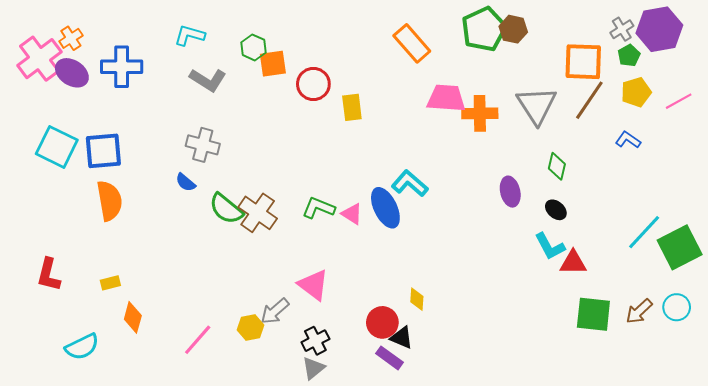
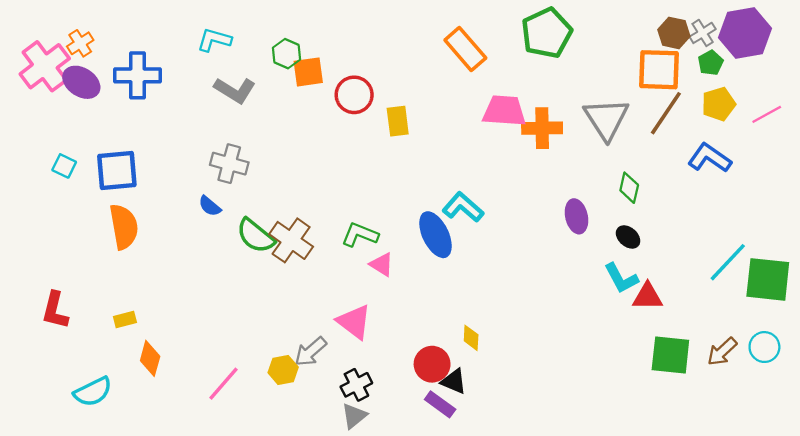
brown hexagon: (513, 29) -> (674, 33), moved
blue L-shape: (628, 140) -> (709, 158), size x1.5
cyan square: (57, 147) -> (64, 166), size x0.5
pink triangle: (352, 214) -> (382, 264), moved
green square: (680, 247) -> (768, 279), turned 33

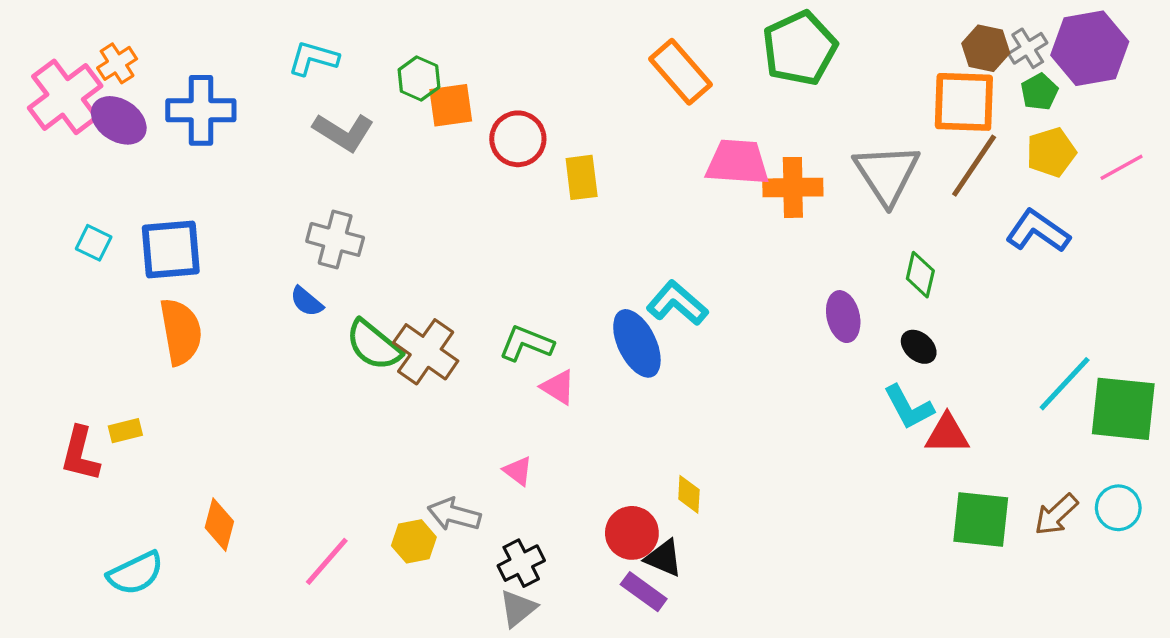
yellow rectangle: (125, 319) -> (125, 431), moved
pink triangle: (354, 322) -> (518, 471), size x0.6
gray arrow: (311, 352) -> (454, 514), turned 56

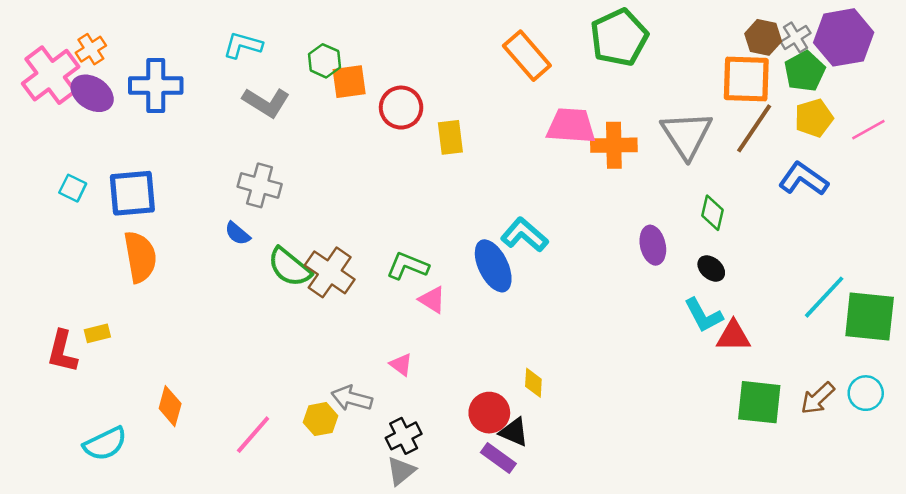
green pentagon: (1039, 92) -> (805, 71), size x1.4

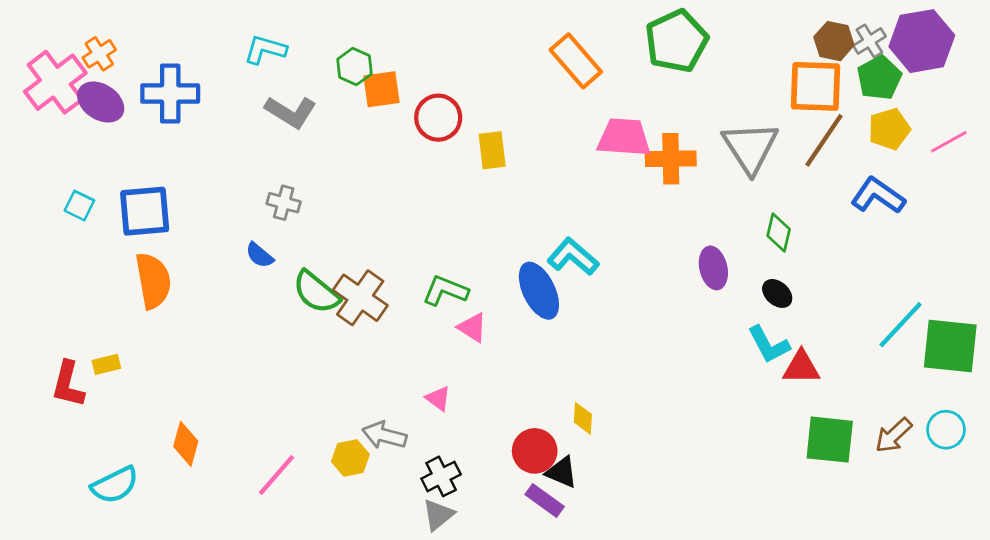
gray cross: (260, 185) -> (284, 203), size x0.7

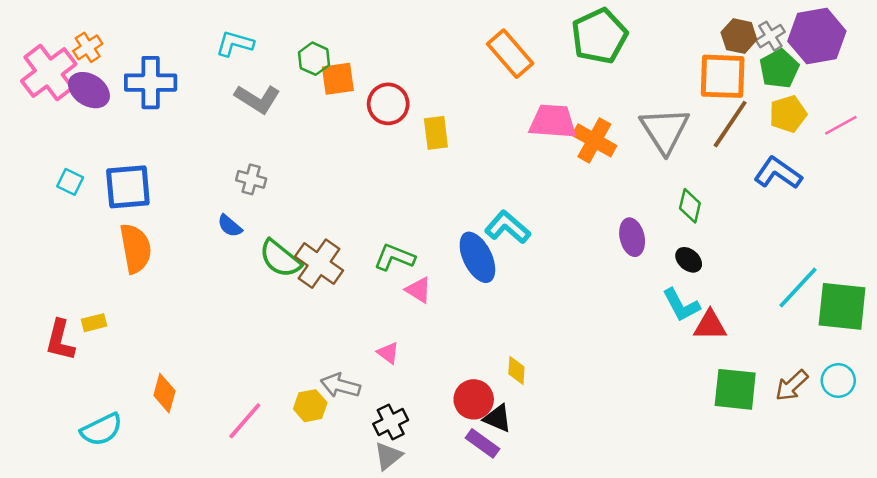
orange cross: (671, 159) -> (594, 140), turned 30

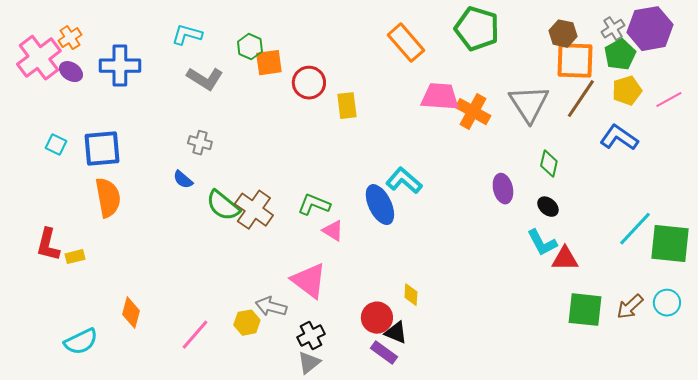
green pentagon: (599, 36) -> (477, 29), turned -30
brown hexagon: (739, 36) -> (563, 34), moved
purple ellipse: (89, 90) -> (71, 72), size x0.7
red L-shape: (60, 340) -> (48, 245), moved
pink triangle: (388, 353) -> (309, 281), size x2.0

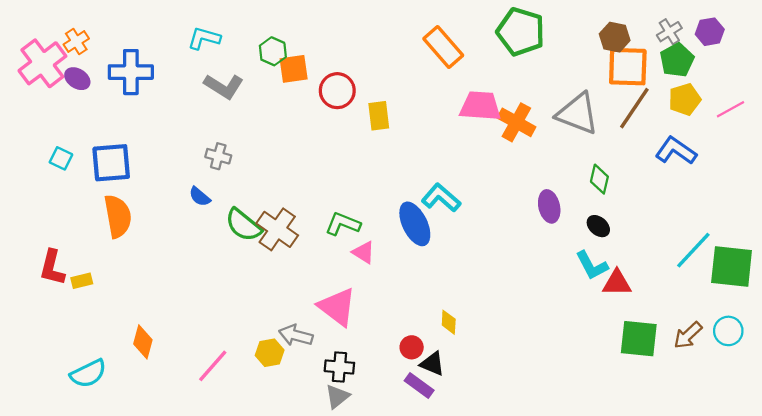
purple hexagon: (650, 29) -> (710, 32), size x0.6
gray triangle: (529, 104) -> (578, 114), turned -36
red circle: (377, 318) -> (412, 347), size x0.7
black cross: (311, 336) -> (339, 367), turned 32

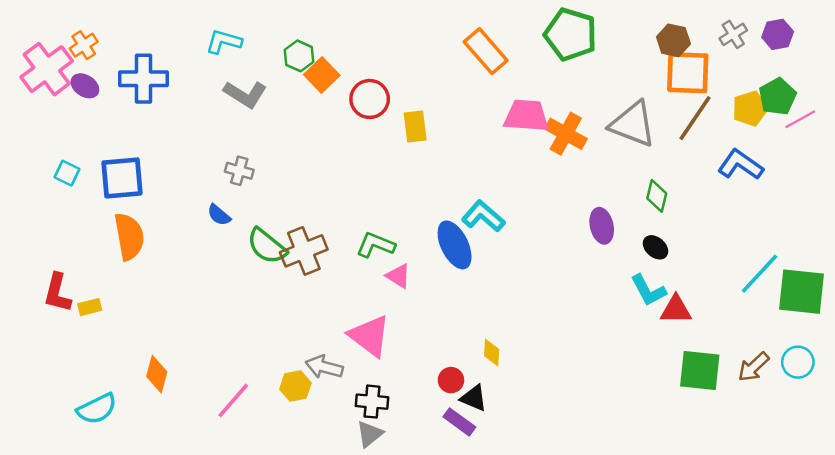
green pentagon: (677, 60) -> (778, 97), moved
orange square: (294, 69) -> (322, 75), turned -36
brown cross: (277, 229) -> (304, 251), turned 33

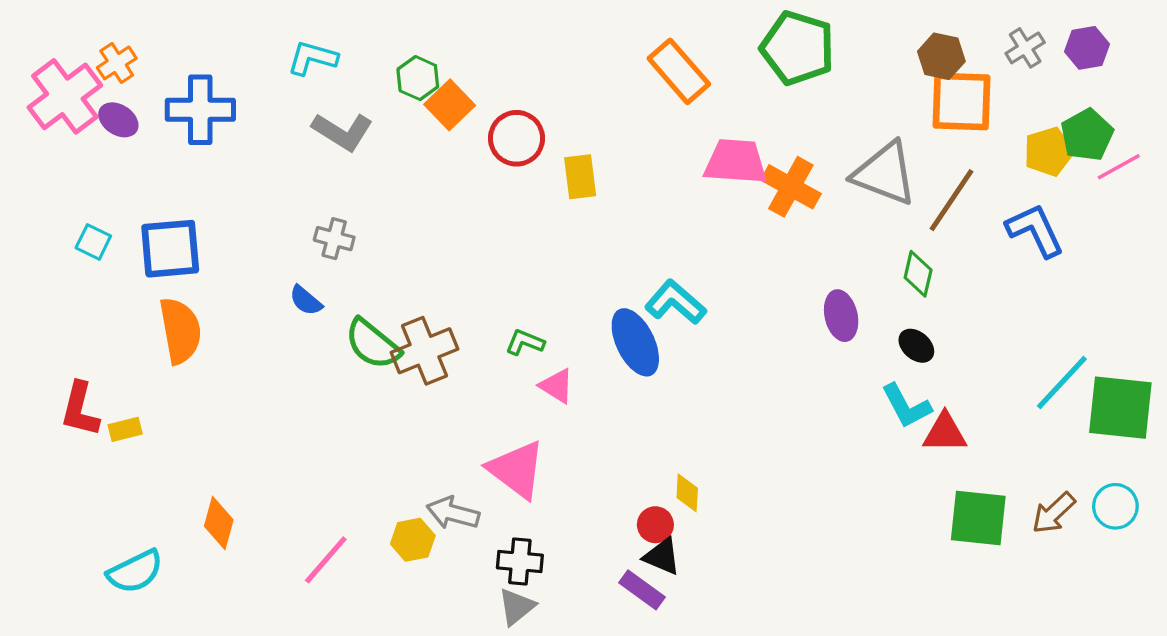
brown line: (695, 118) -> (951, 200), moved
blue L-shape: (740, 165) -> (1035, 230), turned 30
green L-shape: (376, 245) -> (525, 342), size x0.7
red circle: (451, 380) -> (655, 525), moved

